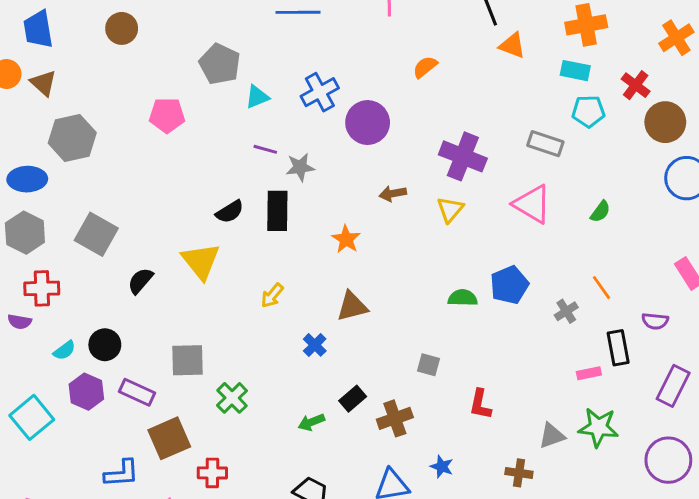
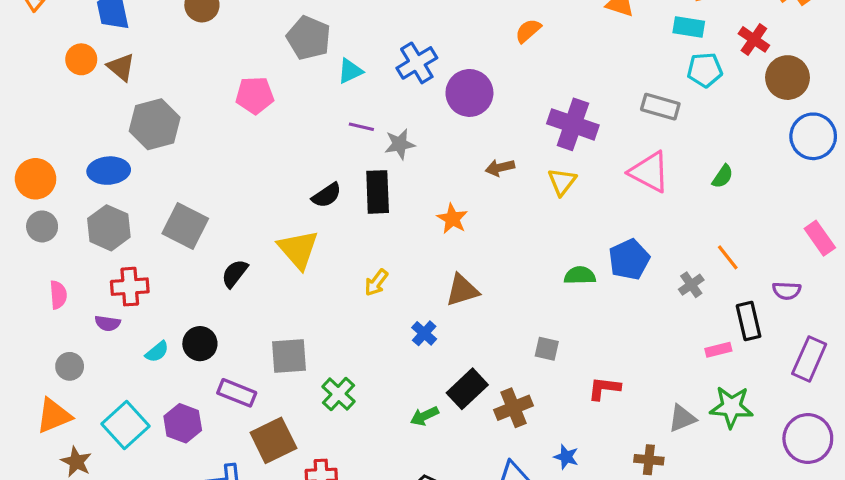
purple hexagon: (86, 392) -> (183, 423), moved
black rectangle: (353, 399) -> (467, 389), size x1.4
red L-shape: (480, 404) -> (604, 388), turned 88

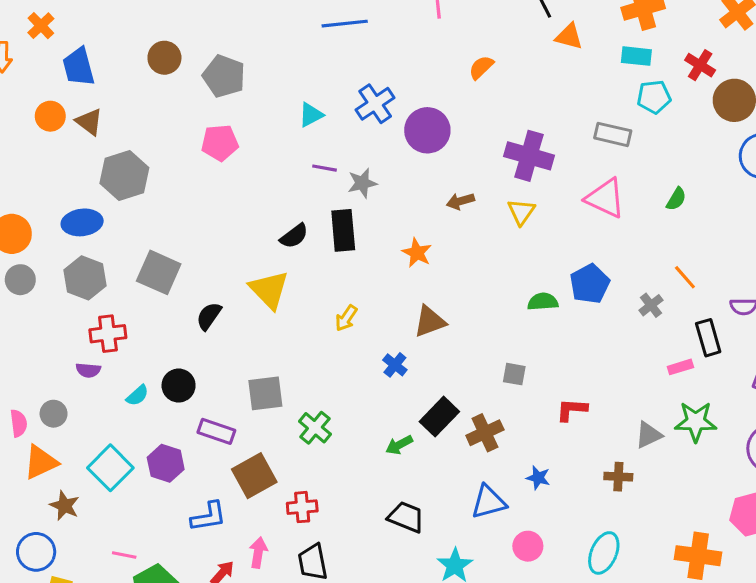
gray pentagon: (309, 38) -> (224, 76), moved
pink semicircle: (58, 295) -> (19, 423), moved

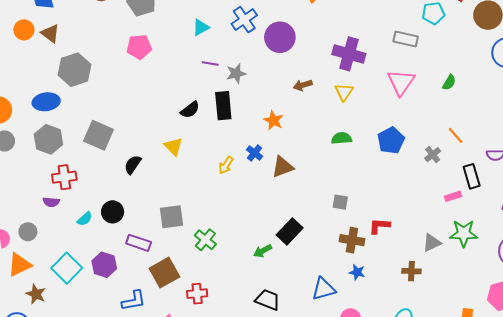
pink triangle: (605, 198) -> (401, 82), turned 40
yellow triangle: (269, 290) -> (173, 146), size x0.7
green semicircle: (543, 302) -> (342, 138), moved
blue cross: (395, 365) -> (255, 153), moved
brown cross: (485, 433) -> (352, 240), moved, turned 35

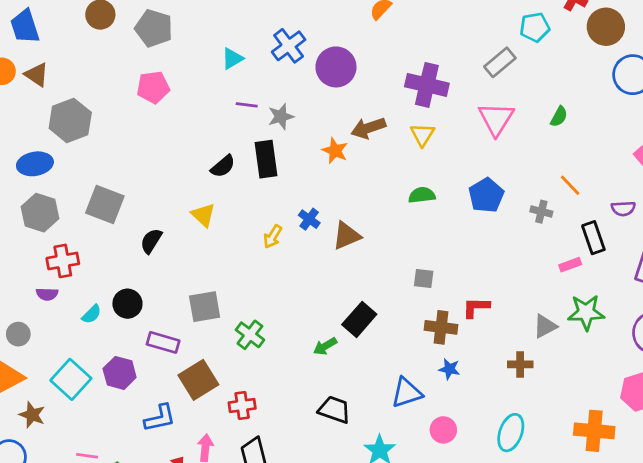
gray rectangle: (406, 39) -> (500, 62), turned -50
brown arrow: (303, 85) -> (368, 128), size x1.4
orange star: (273, 120) -> (335, 151), moved
gray cross: (433, 155) -> (541, 212), turned -35

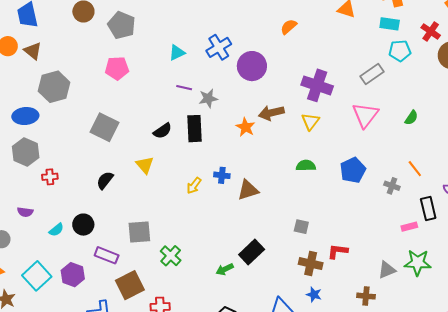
gray square: (105, 205) -> (104, 127), moved
blue cross: (309, 219) -> (222, 175), turned -35
red cross: (63, 261) -> (50, 177), moved, size x0.7

